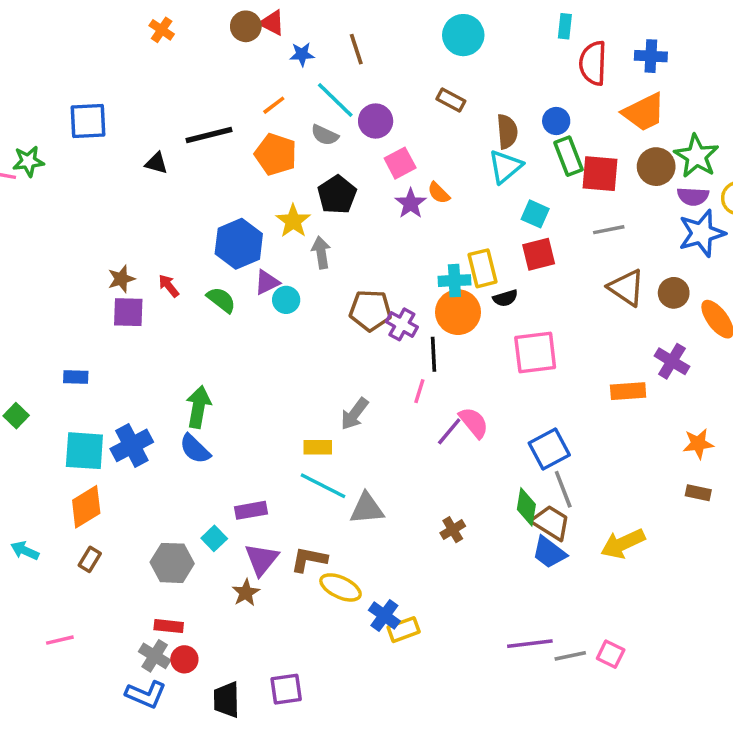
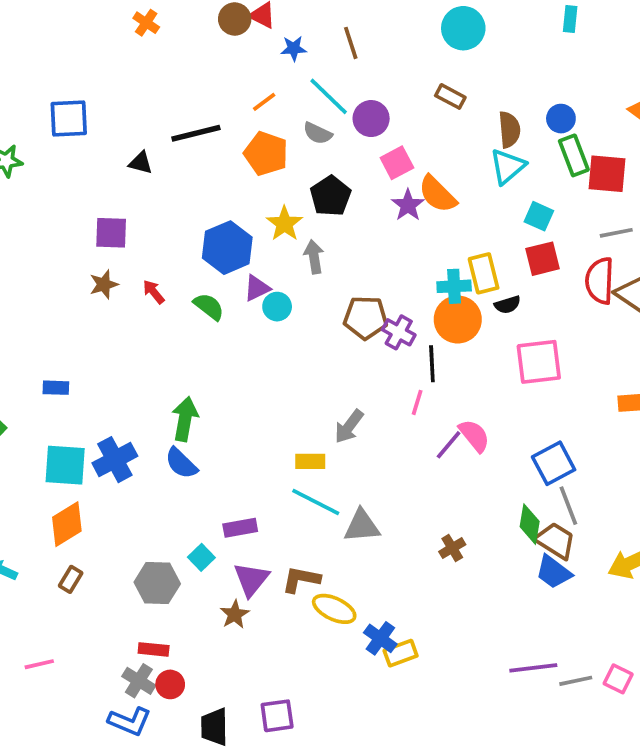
red semicircle: (593, 63) -> (600, 281), moved
orange semicircle: (439, 193) -> (437, 194), size x1.6
purple square: (128, 312) -> (111, 233), moved

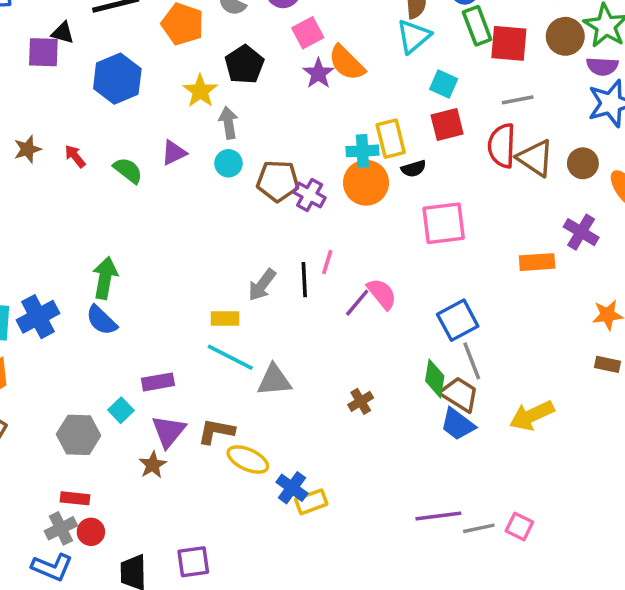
purple square: (111, 233) -> (43, 52), moved
blue hexagon: (227, 248) -> (117, 79), moved
cyan circle: (277, 307) -> (228, 163), moved
black line: (432, 364) -> (304, 280), moved
gray cross: (139, 681) -> (61, 528), turned 32

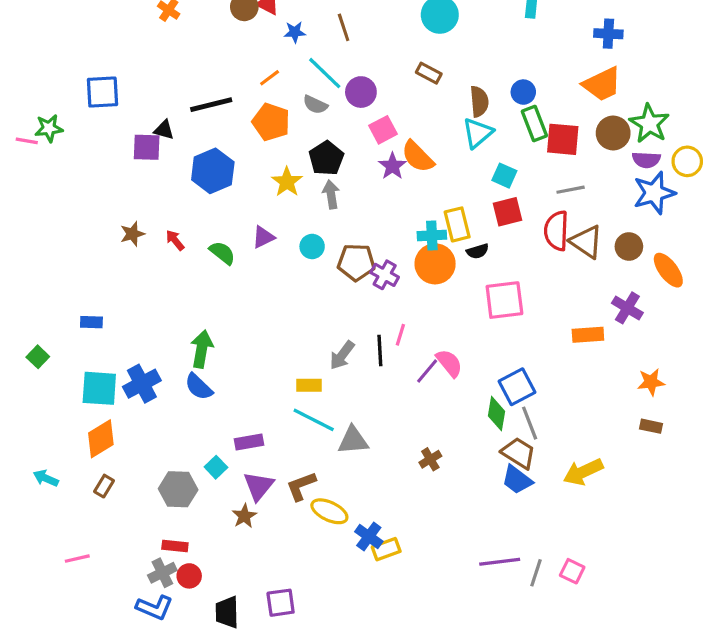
gray arrow: (228, 123) -> (331, 194), moved
green diamond: (435, 378) -> (497, 414), moved
brown L-shape: (216, 431) -> (301, 486), turned -32
gray line: (479, 528) -> (536, 573), turned -60

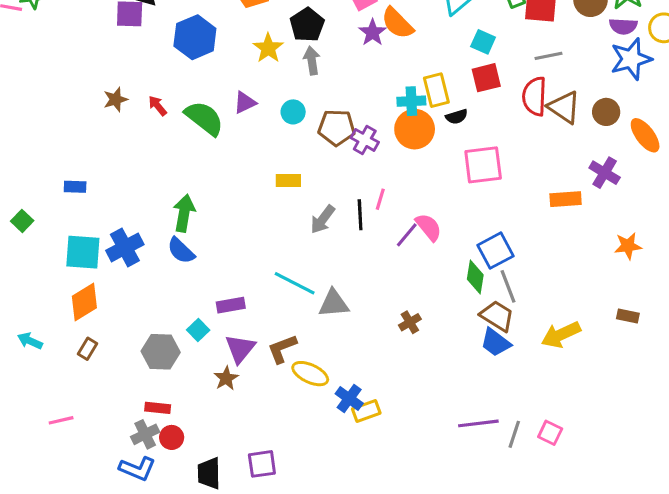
green semicircle: (222, 253) -> (204, 118), size x1.5
yellow rectangle: (309, 385) -> (288, 180), moved
brown rectangle: (651, 426) -> (628, 316), moved

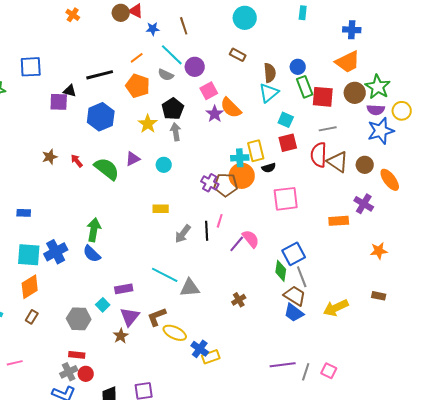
brown pentagon: (337, 128) -> (226, 185), moved

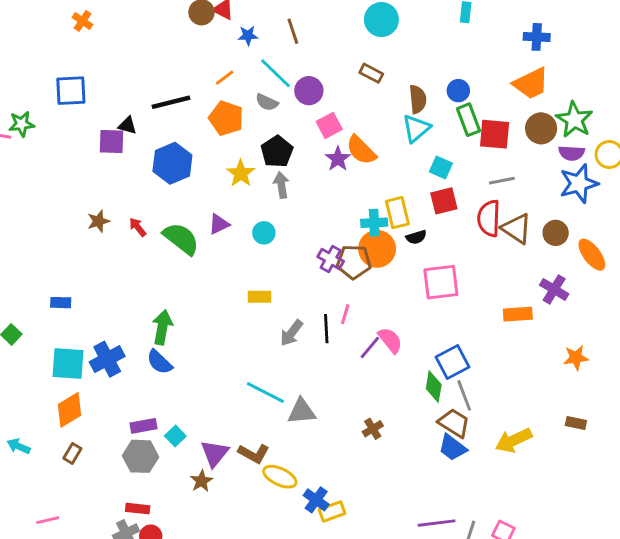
orange cross: (73, 15) -> (82, 21), moved
purple rectangle: (124, 289) -> (143, 426), moved
brown L-shape: (157, 317) -> (254, 453), turned -130

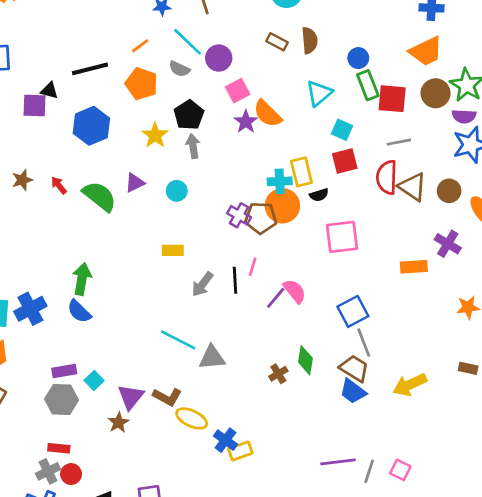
brown semicircle: (418, 99) -> (310, 40), moved
green diamond: (434, 387) -> (305, 360), moved

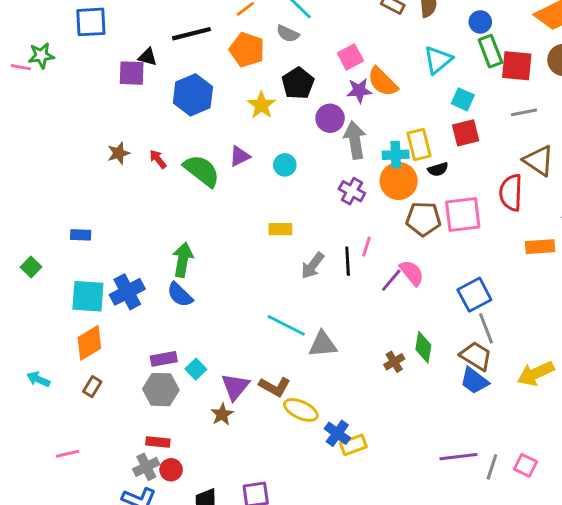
purple circle: (219, 58) -> (330, 118), moved
purple star: (246, 122) -> (359, 91), turned 30
gray arrow: (193, 146) -> (355, 140), moved, size x1.4
red semicircle: (387, 177) -> (511, 193), moved
brown pentagon: (261, 218) -> (423, 219), moved

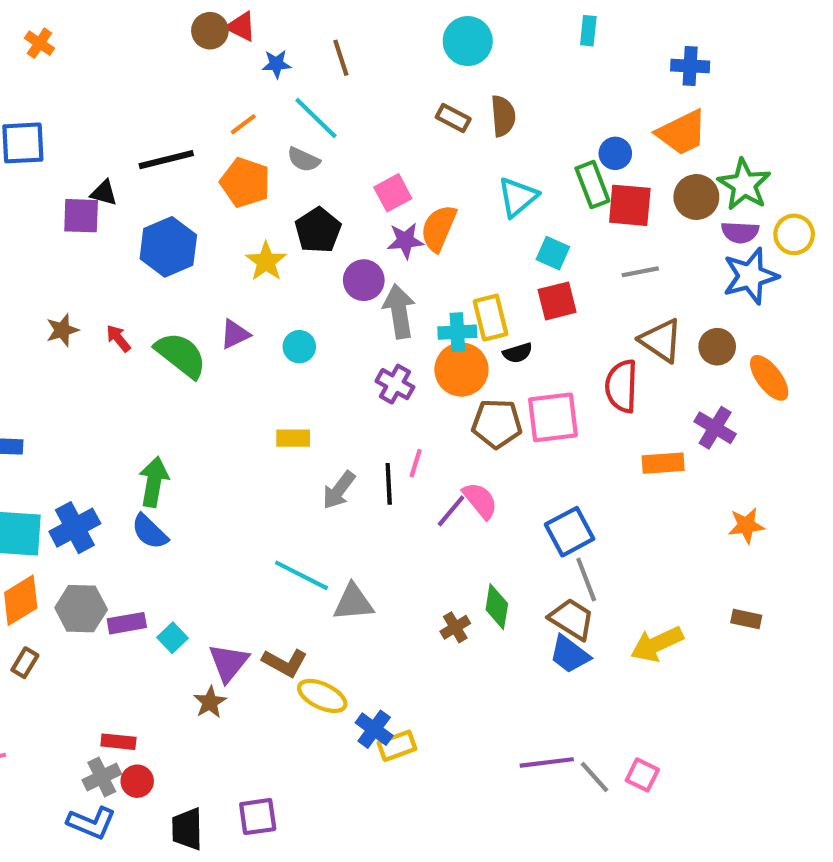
blue circle: (480, 22) -> (615, 153), moved
orange semicircle: (383, 82) -> (439, 228), turned 68
gray hexagon: (161, 390) -> (81, 609), moved
gray line: (492, 467) -> (595, 777), turned -60

